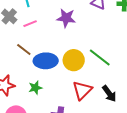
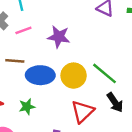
purple star: (66, 18) -> (59, 37), moved
brown line: (24, 50) -> (15, 61), turned -35
black arrow: (109, 94) -> (115, 102), moved

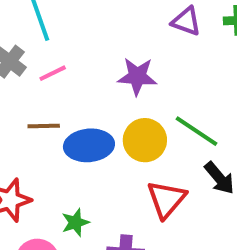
purple star: (59, 37) -> (137, 76), moved
green star: (27, 107) -> (75, 222), moved

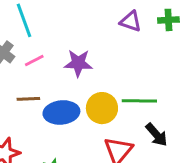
purple star: (137, 76) -> (78, 63), moved
green line: (197, 131) -> (139, 101), turned -32

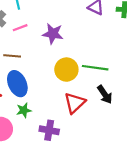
blue ellipse: (61, 112) -> (17, 84), moved, turned 65

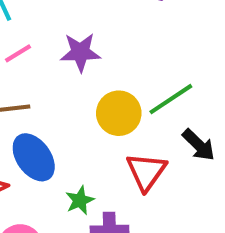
green line: (95, 68) -> (171, 99), turned -30
green star: (24, 110) -> (80, 200), moved

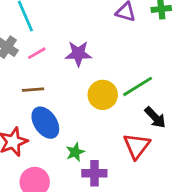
red triangle: (146, 172) -> (137, 146), moved

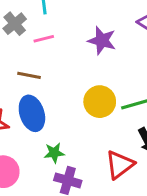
purple star: (78, 54) -> (102, 41), moved

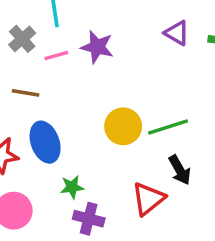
purple star: (102, 41) -> (97, 47), moved
brown line: (29, 75) -> (26, 93), moved

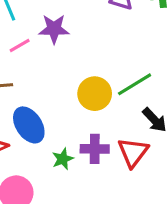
purple cross: (89, 219) -> (95, 149), moved

